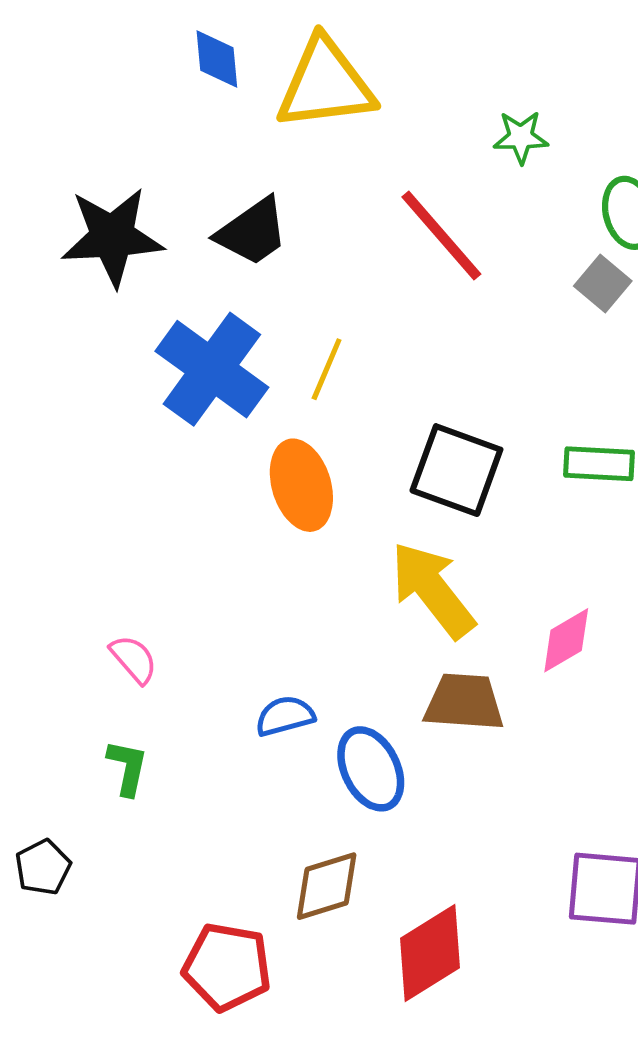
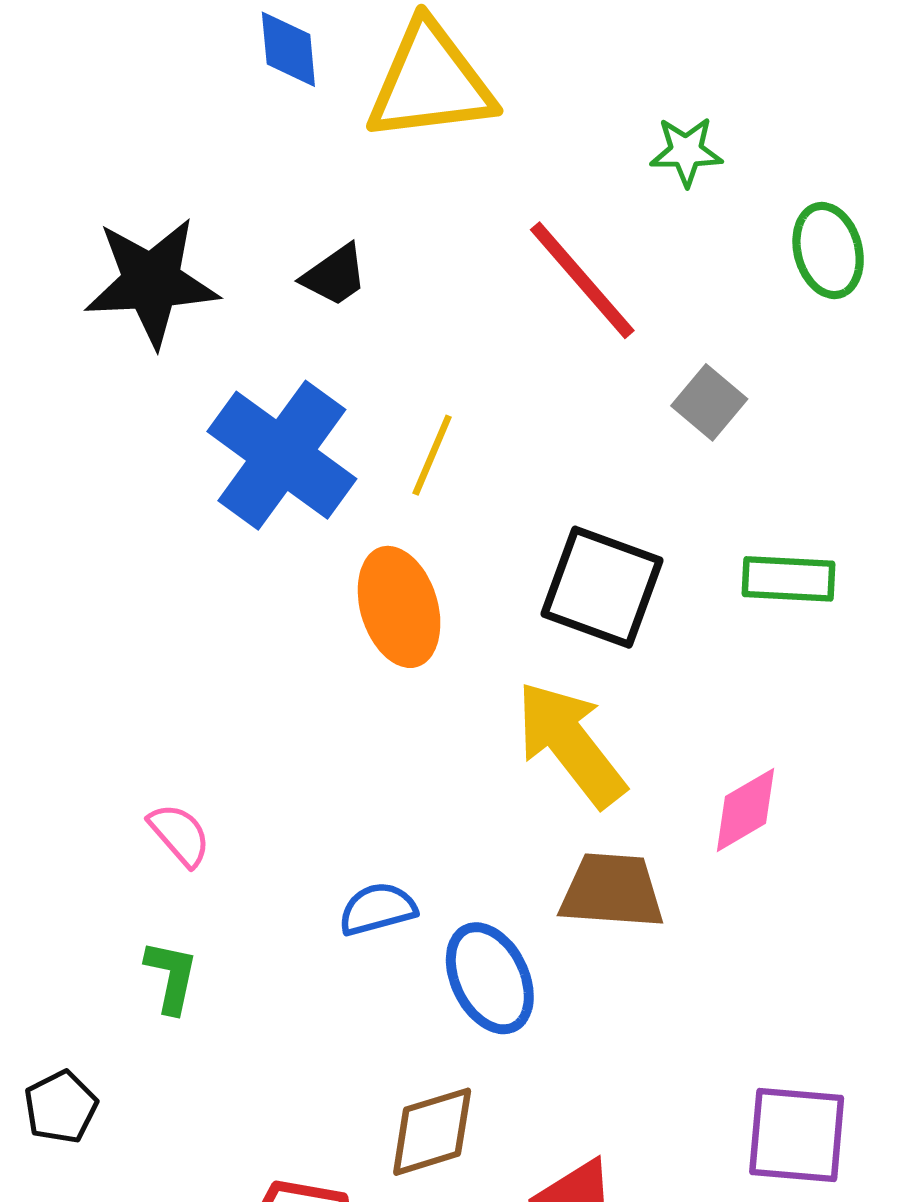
black trapezoid: (252, 232) -> (335, 275), size x0.7
gray square: (603, 283) -> (709, 402), moved

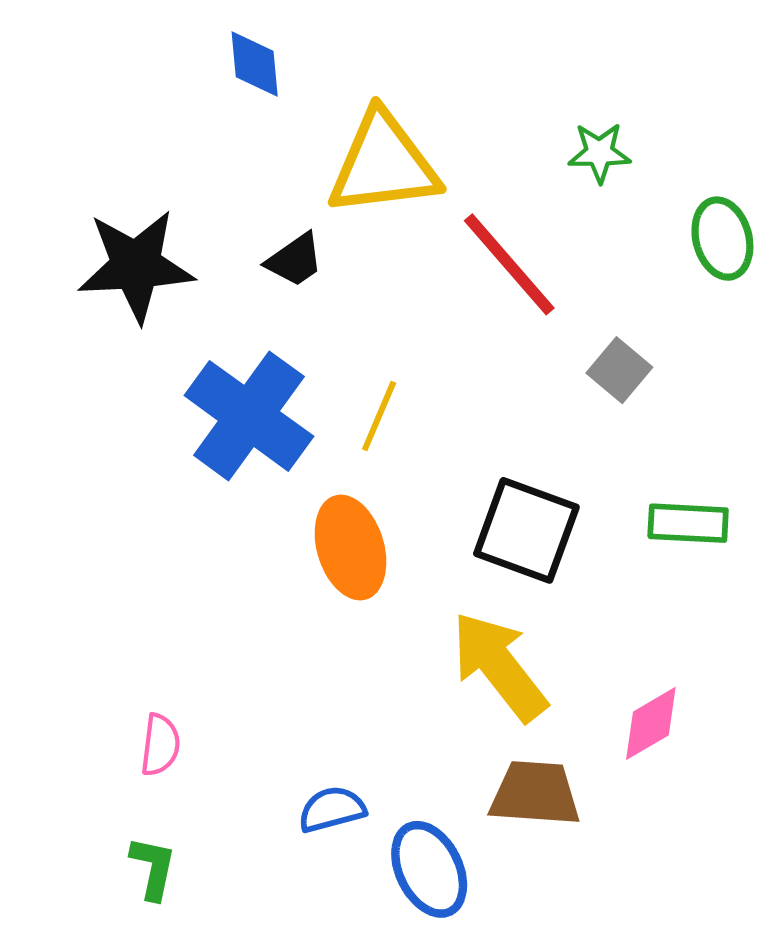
yellow triangle: (430, 82) -> (383, 164), moved
pink semicircle: (180, 835) -> (160, 745), turned 48

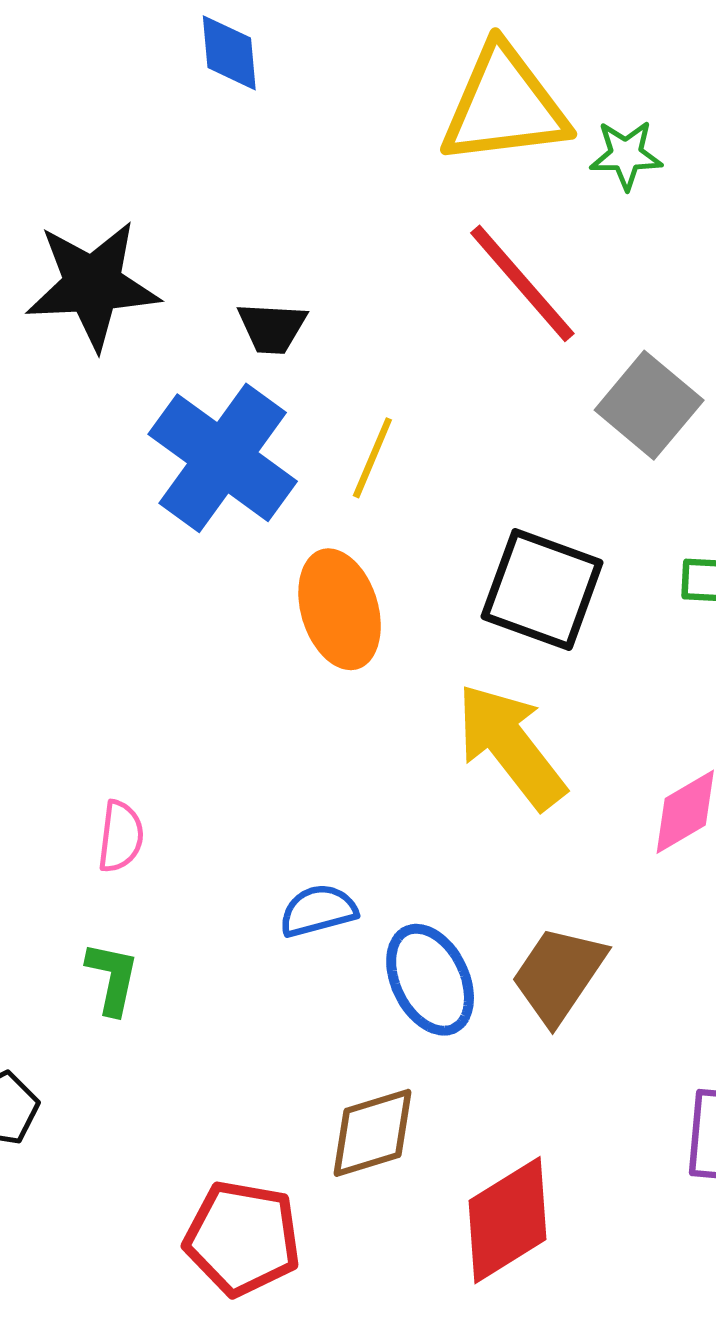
yellow triangle: (383, 164) -> (504, 105), moved
black trapezoid: (295, 260) -> (272, 328), moved, turned 38
gray square: (619, 370) -> (649, 405), size x1.4
brown trapezoid: (535, 794) -> (559, 975), moved, turned -60

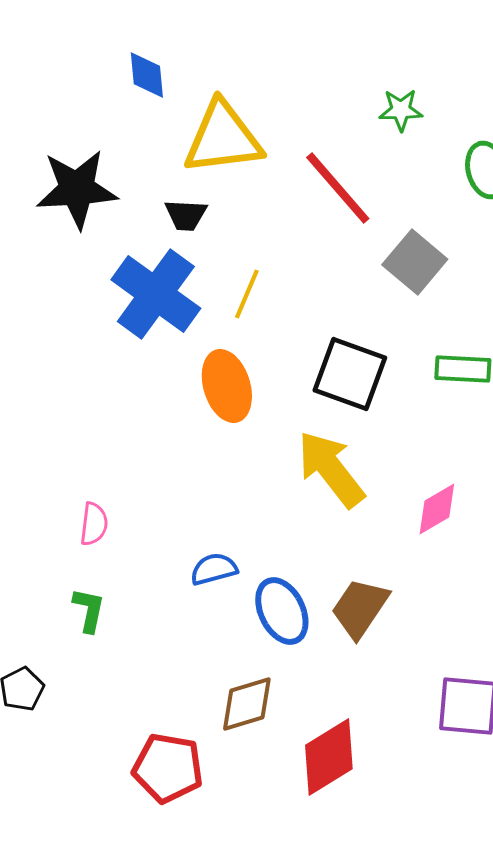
blue diamond: (229, 53) -> (147, 75), moved
yellow triangle: (504, 105) -> (223, 138), moved

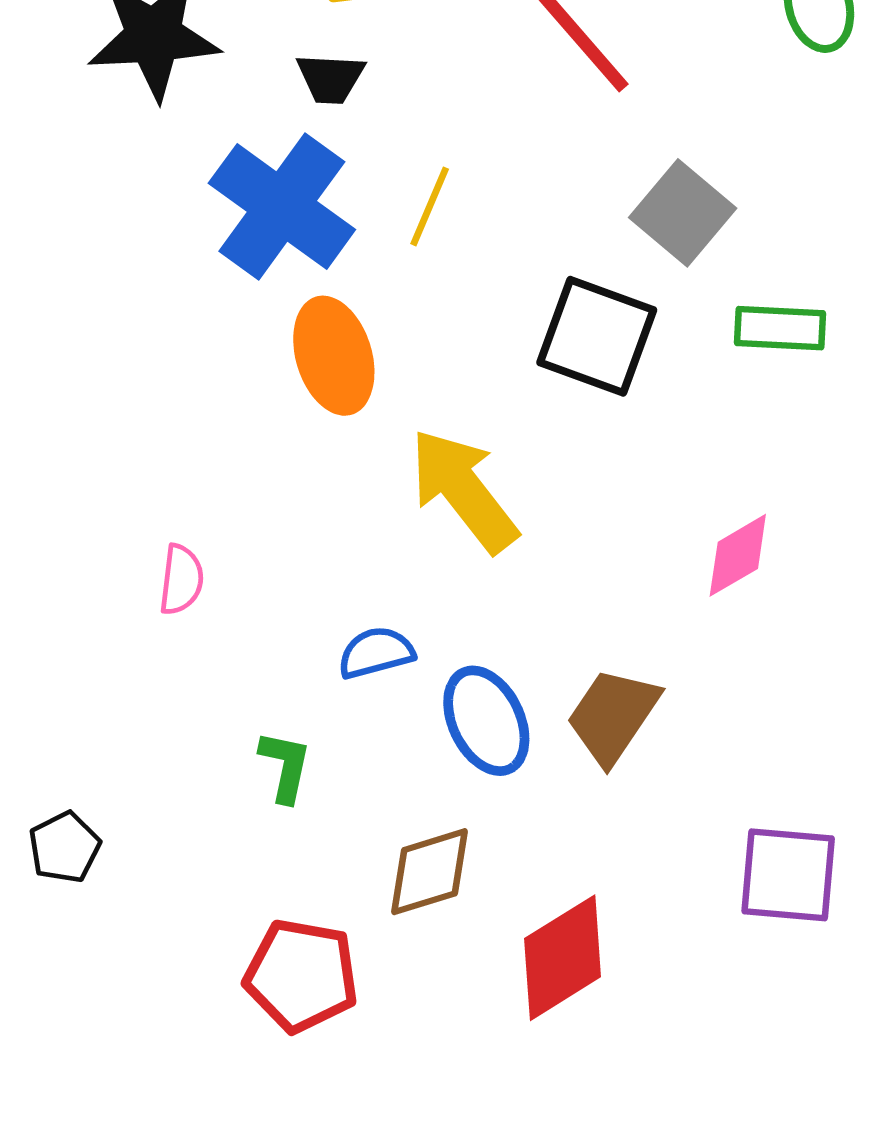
gray square: (415, 262) -> (683, 213), moved
orange ellipse: (227, 386) -> (334, 356), moved
yellow arrow: (331, 469) -> (464, 490), moved
green L-shape: (89, 610) -> (285, 766), moved

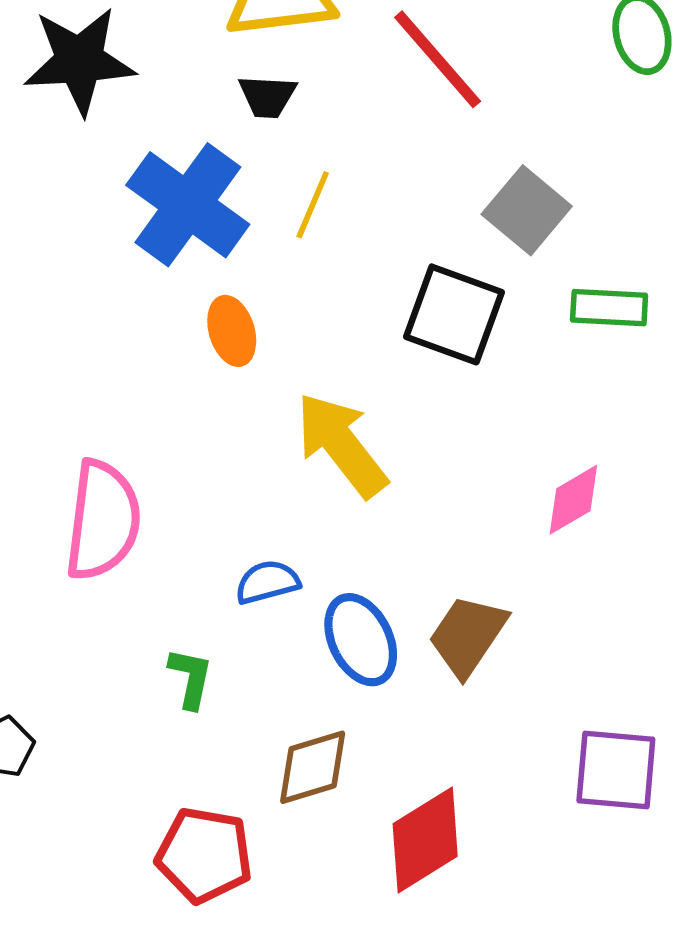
black trapezoid: (331, 78) -> (267, 96), moved
orange ellipse: (334, 356) -> (232, 331), size x0.7
pink semicircle: (181, 580) -> (103, 520), size x2.0

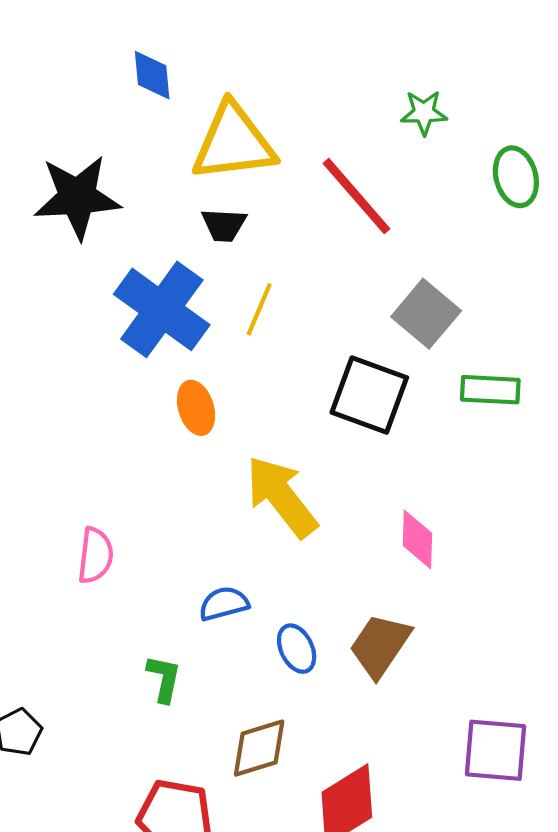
pink diamond: (573, 500) -> (417, 539), moved, turned -58
pink semicircle: (103, 520) -> (95, 555), size x0.6
blue ellipse: (361, 640) -> (297, 649), size x0.7

